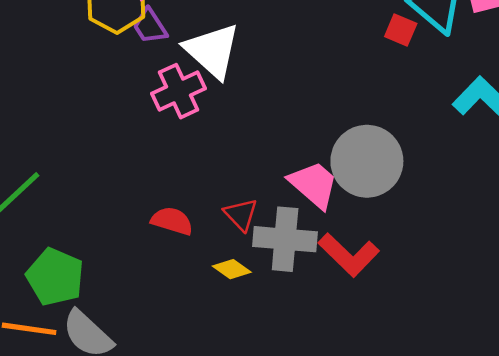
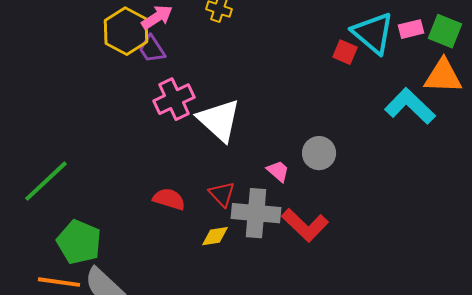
white triangle: (212, 51) -> (219, 120), moved
gray circle: (367, 161) -> (319, 153), size x0.6
pink trapezoid: (314, 185) -> (278, 171), size x0.6
yellow diamond: (232, 269) -> (215, 236), turned -44

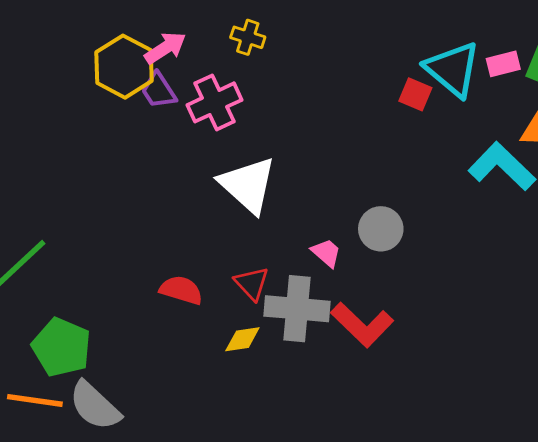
pink cross: (174, 99) -> (214, 102), moved

